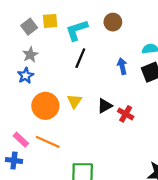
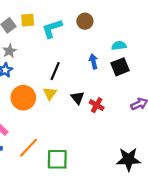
black line: (80, 58) -> (55, 71), moved
black triangle: (105, 106) -> (77, 98), turned -40
orange line: (48, 142) -> (29, 148), moved, turned -70

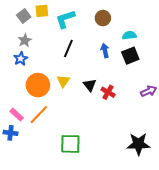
brown circle: (85, 21) -> (103, 18), moved
black line: (55, 71) -> (68, 49), moved
orange line: (29, 148) -> (39, 115), moved

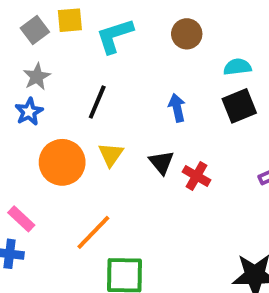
black line: (68, 49) -> (97, 102), moved
blue arrow: (105, 51) -> (177, 108), moved
orange line: (39, 115) -> (93, 232), moved

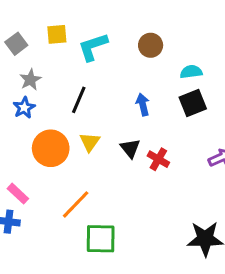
gray square: (35, 30) -> (16, 44), moved

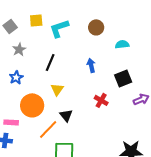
black square: (193, 103) -> (123, 78), moved
blue star: (24, 108) -> (16, 77), moved
orange circle: (51, 148) -> (32, 105), moved
black triangle: (130, 148) -> (66, 115), moved
pink rectangle: (18, 194) -> (11, 122), turned -40

